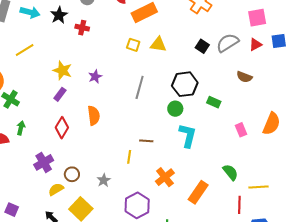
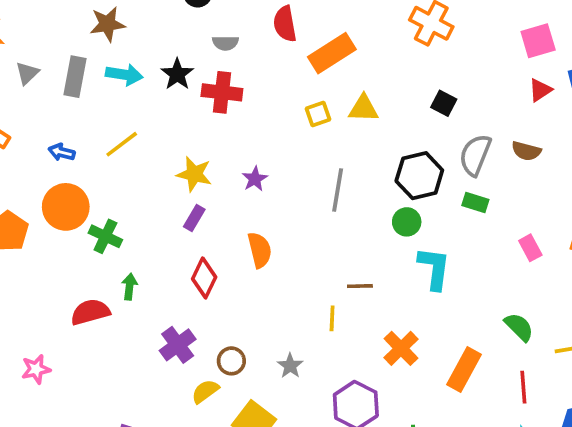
red cross: (82, 28) -> (222, 92), size x1.5
gray semicircle: (228, 43) -> (475, 155), moved, turned -30
yellow square: (133, 45) -> (318, 114), turned -32
red line: (239, 205) -> (523, 387), moved

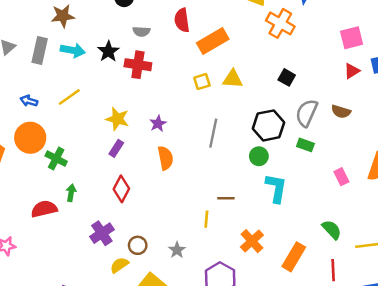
orange semicircle: (260, 250) -> (165, 158), moved

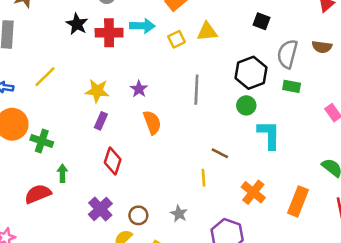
cyan arrow: (73, 50) -> (142, 26), moved
brown line: (226, 198) -> (220, 153), turned 35

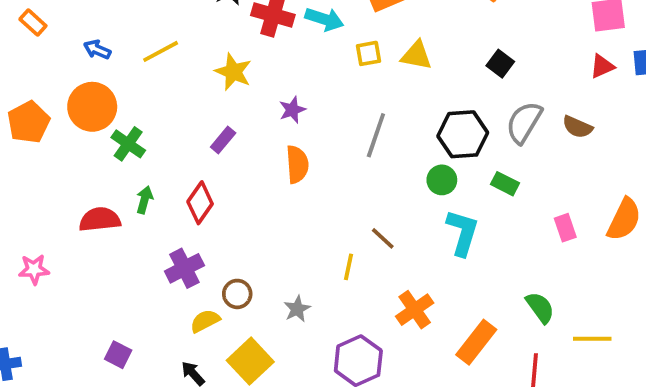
green rectangle: (292, 86) -> (505, 184), moved
yellow star: (97, 91) -> (233, 72), moved
red diamond: (113, 161) -> (200, 203), moved

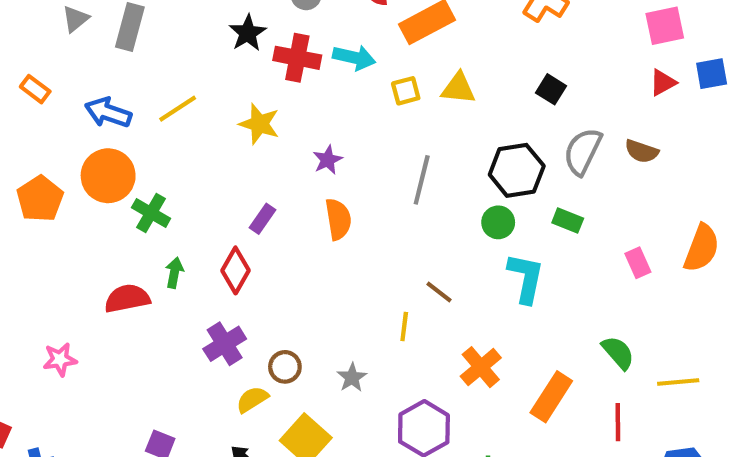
blue arrow: (97, 50) -> (108, 113), size x1.5
purple rectangle: (223, 140) -> (262, 219), moved

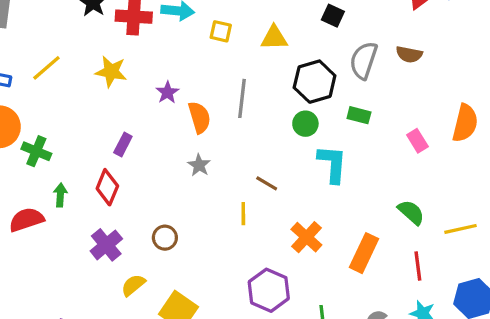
yellow triangle: (458, 88) -> (274, 38), moved
yellow square: (406, 91) -> (221, 31), turned 35
orange semicircle: (338, 219) -> (199, 117), moved
brown circle: (285, 367) -> (165, 238), moved
gray star: (352, 378) -> (199, 165), moved

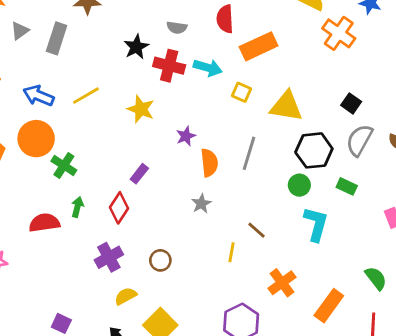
black square: (333, 16) -> (351, 103), moved
yellow triangle: (274, 38) -> (286, 106), size x1.4

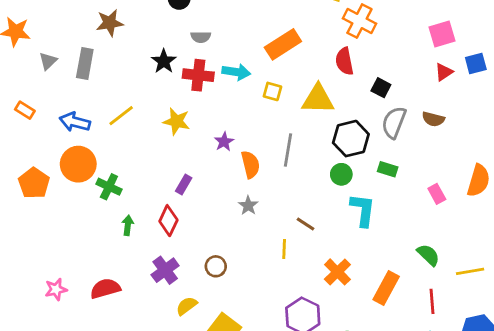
red semicircle: (225, 19) -> (344, 61), moved
red semicircle: (44, 223) -> (105, 288), moved

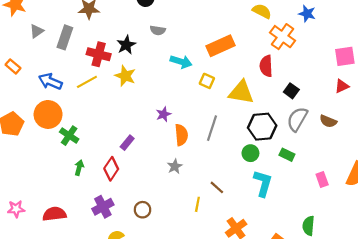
red cross: (198, 75) -> (99, 54), moved
yellow star: (176, 121) -> (125, 76), moved
green semicircle: (428, 255) -> (308, 226), turned -138

